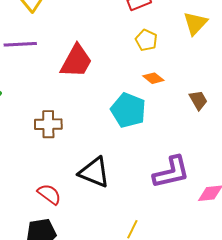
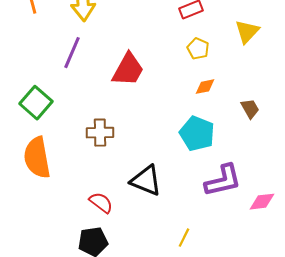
purple line: (20, 44) -> (72, 53), turned -64
orange diamond: (153, 78) -> (205, 87), turned -50
cyan pentagon: (128, 110) -> (197, 134), moved

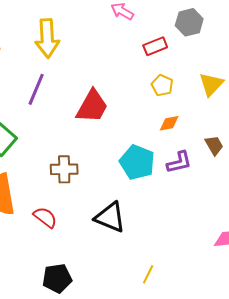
yellow triangle: (247, 32) -> (211, 84), moved
cyan pentagon: (197, 134) -> (137, 162), moved
purple L-shape: (223, 181) -> (179, 162), moved, size x0.7
red semicircle: (101, 203) -> (45, 217), moved

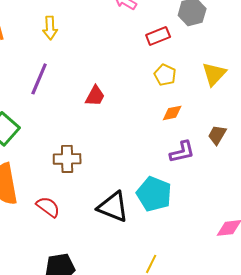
yellow arrow: (47, 38) -> (50, 28), size x0.6
red trapezoid: (92, 106) -> (95, 96), size x0.6
brown trapezoid: (214, 145) -> (217, 135), turned -120
cyan pentagon: (137, 162) -> (154, 194), moved

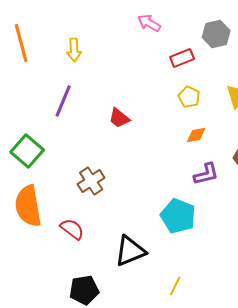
red trapezoid: (95, 96) -> (119, 118), turned 100
brown cross: (67, 159) -> (91, 181), turned -32
black triangle: (113, 207) -> (130, 251), moved, turned -44

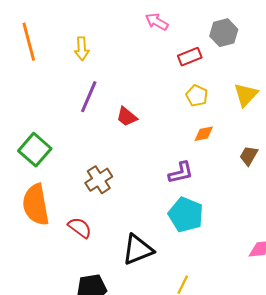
purple line: (63, 101) -> (89, 97), moved
purple L-shape: (206, 174) -> (181, 173), moved

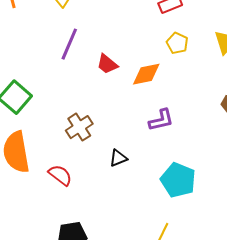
orange diamond: (204, 134) -> (146, 74), moved, size x1.4
cyan pentagon: (186, 215) -> (178, 180), moved
black triangle: (138, 250) -> (118, 158), moved, size x0.6

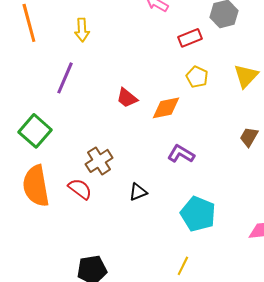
purple line: (69, 44) -> (65, 78), moved
purple L-shape: (161, 120) -> (181, 154), turned -136
red semicircle: (60, 175) -> (80, 189), moved

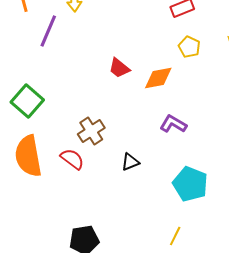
purple line: (65, 78) -> (48, 31), moved

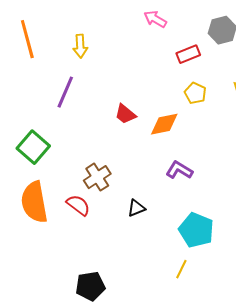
purple line: (48, 31) -> (65, 92), moved
yellow line: (175, 236) -> (181, 269), moved

